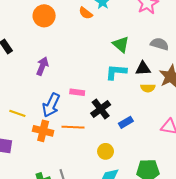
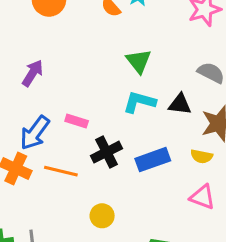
green triangle: (121, 44) -> (139, 61), moved
yellow semicircle: (148, 88) -> (202, 156), moved
blue rectangle: (126, 122) -> (153, 160), moved, size x1.5

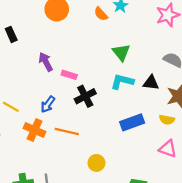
purple arrow: (33, 73) -> (46, 62), turned -60
pink rectangle: (77, 121) -> (69, 75), moved
blue arrow: (35, 133) -> (48, 104), size x0.7
black cross: (107, 152) -> (85, 96), moved

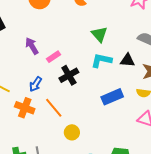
pink rectangle: (69, 75) -> (54, 57), turned -48
orange line: (67, 132) -> (54, 108), turned 40
yellow circle: (96, 163) -> (72, 132), moved

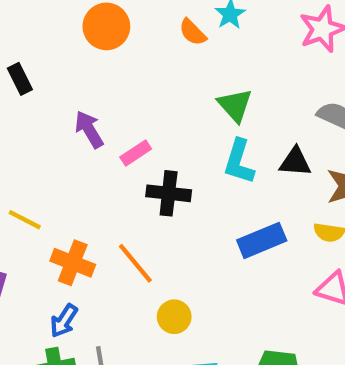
cyan L-shape: (101, 60) -> (239, 162), turned -85
black cross: (69, 75) -> (169, 193), turned 36
blue arrow: (36, 84) -> (64, 321), moved

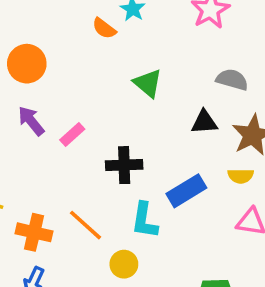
orange circle: (106, 26) -> (27, 64), moved
cyan L-shape: (239, 162) -> (144, 221), moved
black cross: (169, 193) -> (124, 165), moved

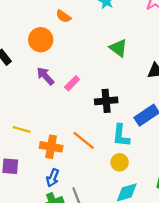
orange semicircle: (104, 28) -> (64, 16), moved
yellow circle: (124, 264) -> (120, 162), moved

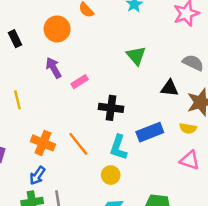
yellow line: (22, 130) -> (17, 100), moved, turned 48

